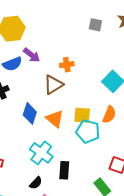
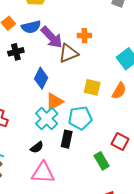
purple arrow: (32, 55) -> (52, 37), moved, size x1.4
orange triangle: (55, 119) -> (54, 102), moved, turned 42
cyan pentagon: (88, 131) -> (80, 118), moved, turned -30

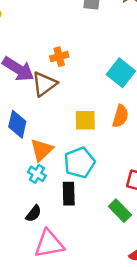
cyan cross: (47, 119) -> (37, 174), size x0.6

